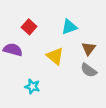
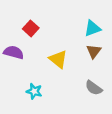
cyan triangle: (69, 27) -> (92, 28), moved
gray semicircle: (89, 70) -> (94, 88), moved

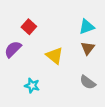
purple semicircle: (14, 52) -> (13, 49), turned -60

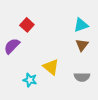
yellow triangle: (55, 56) -> (51, 67), moved
gray semicircle: (88, 82) -> (82, 77), turned -35

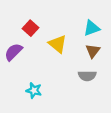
yellow triangle: (51, 67) -> (58, 44), moved
gray semicircle: (82, 77) -> (87, 76), moved

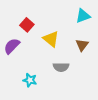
cyan triangle: (92, 28) -> (83, 16), moved
gray semicircle: (87, 76) -> (61, 67), moved

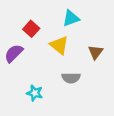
cyan triangle: (83, 16) -> (71, 18), moved

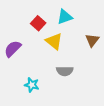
red square: (31, 29) -> (38, 23), moved
brown triangle: (95, 52) -> (92, 40), moved

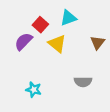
purple semicircle: (13, 49) -> (24, 41), moved
gray semicircle: (65, 71) -> (83, 82), moved

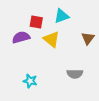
red square: (40, 25) -> (36, 22), turned -32
purple semicircle: (24, 41) -> (21, 37), turned 30

